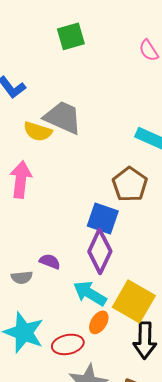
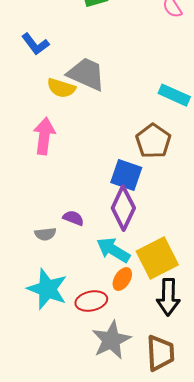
yellow square: (134, 301) -> (157, 258), turned 33

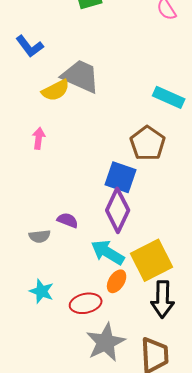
yellow semicircle: (61, 88) -> (56, 90), turned -44
pink arrow: (44, 136) -> (39, 138), size x0.6
cyan star: (47, 289) -> (42, 291), size x0.6

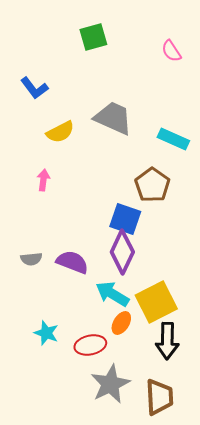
gray trapezoid: (81, 76) -> (113, 118), moved
purple semicircle: (68, 220) -> (72, 262), size x1.5
gray semicircle: (40, 236) -> (31, 259), moved

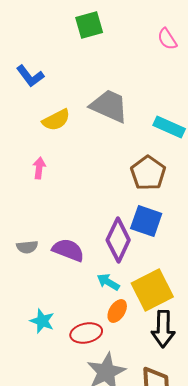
blue square: (125, 219) -> (146, 221), moved
cyan arrow: (112, 294) -> (108, 282), size x0.7

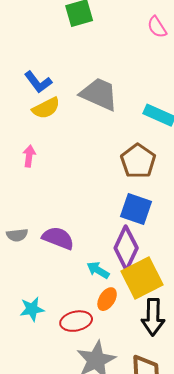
blue L-shape: (30, 76) -> (38, 82), moved
purple diamond: (118, 240) -> (126, 248), moved
cyan star: (42, 321) -> (32, 309), turned -30

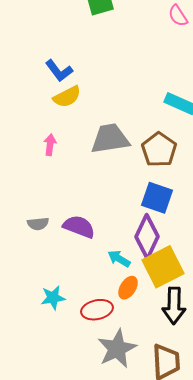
gray trapezoid: (99, 94) -> (110, 139), moved, turned -33

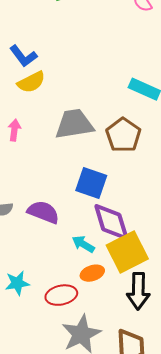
blue square: (157, 198) -> (91, 183), moved
purple diamond: (147, 237) -> (111, 222), turned -42
orange ellipse: (128, 288) -> (92, 273), turned 40

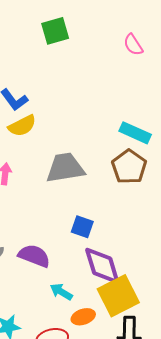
brown pentagon: (123, 135) -> (129, 167), moved
blue square: (91, 183) -> (82, 227), size x0.7
cyan arrow: (83, 244) -> (61, 292), moved

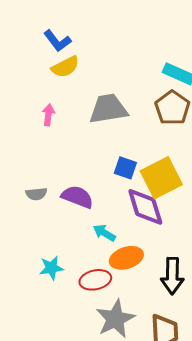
yellow square: (118, 296) -> (161, 178), moved
orange ellipse: (83, 317) -> (126, 258), size x1.4

